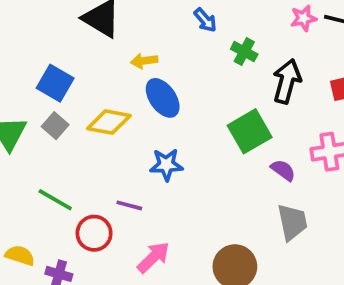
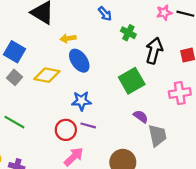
purple semicircle: (283, 170) -> (141, 116), moved
purple line: (129, 205) -> (88, 125), moved
red circle: (94, 233) -> (66, 130), moved

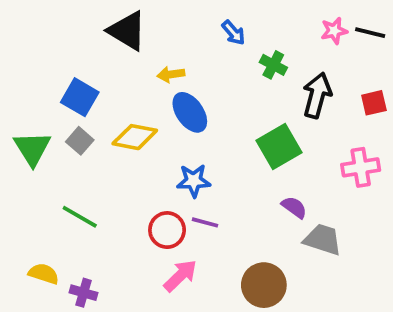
gray trapezoid: (157, 135) -> (323, 240), turned -60

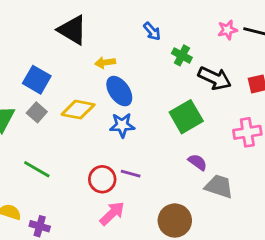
black arrow: (317, 95) -> (215, 78), turned 100
blue star: (194, 181) -> (122, 125), moved

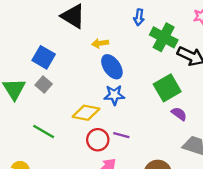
blue arrow: (152, 31) -> (139, 17), turned 49
green cross: (182, 55) -> (164, 37), size x1.6
yellow diamond: (78, 110) -> (86, 113), moved
purple semicircle: (198, 162) -> (179, 114), moved

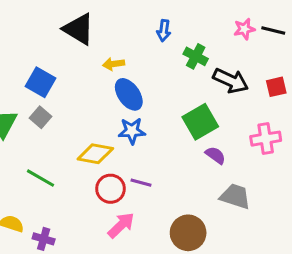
green cross: (164, 37) -> (196, 56), size x0.7

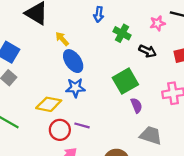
pink star: (244, 29) -> (158, 23), moved
yellow arrow: (114, 64) -> (62, 39), turned 56
black arrow: (231, 81) -> (148, 51), size x0.7
purple semicircle: (215, 155) -> (136, 105), turned 32

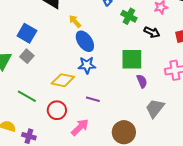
green square: (125, 81) -> (132, 59), turned 30
red circle: (60, 130) -> (57, 110), moved
gray trapezoid: (151, 135) -> (155, 108), turned -70

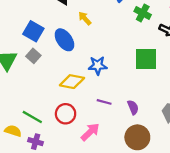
blue ellipse: (85, 41) -> (64, 40), moved
purple semicircle: (142, 81) -> (133, 107), moved
green line: (27, 96) -> (32, 117), moved

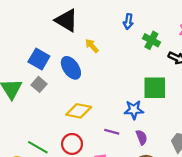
blue star: (98, 66) -> (134, 110), moved

